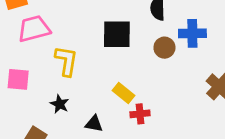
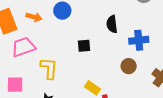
black square: (117, 34) -> (84, 46), size x0.6
brown circle: (164, 48) -> (129, 66), moved

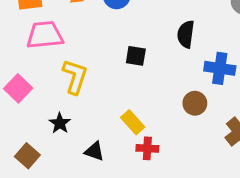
pink square: (15, 85) -> (18, 88), turned 30

